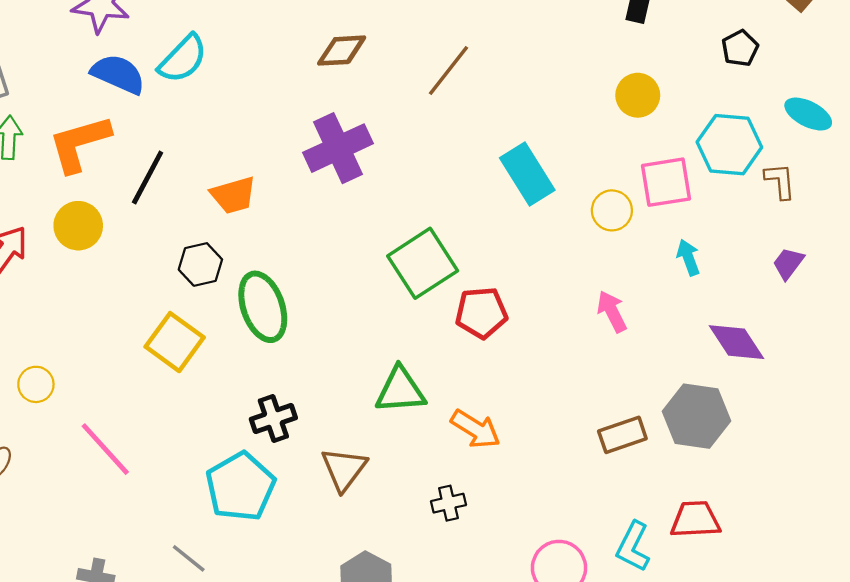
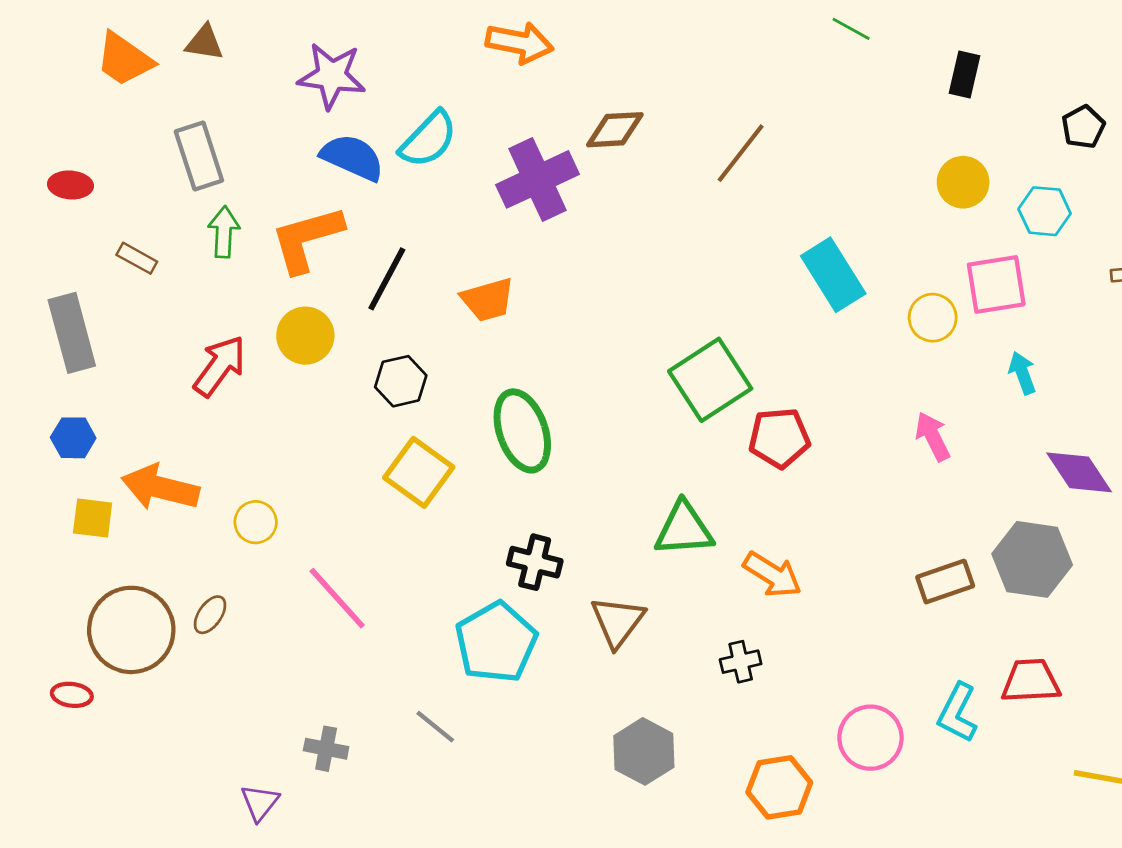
cyan hexagon: (729, 145) -> (1045, 211), moved, size x0.7
purple cross: (338, 148) -> (537, 179), moved
black hexagon: (200, 264) -> (401, 381), moved
black cross: (273, 418) -> (535, 562), turned 33

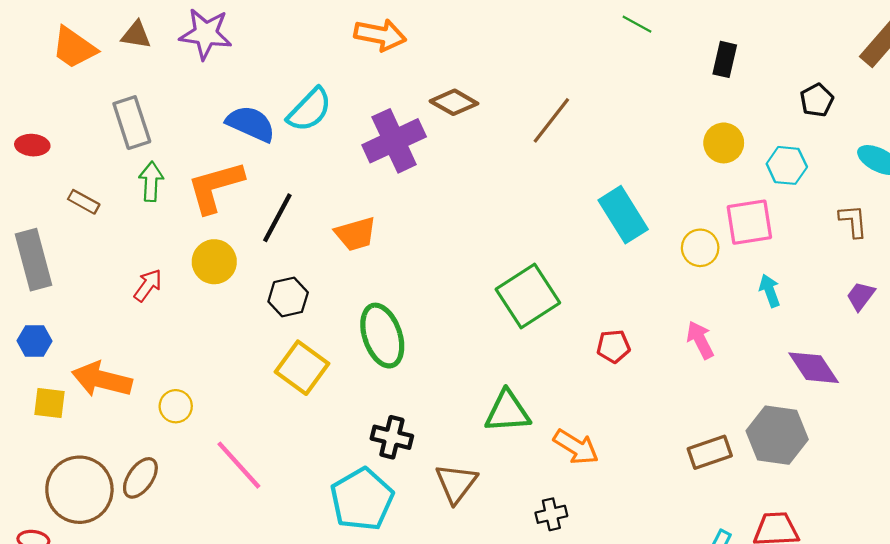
purple star: (332, 76) -> (206, 34), moved
brown diamond: (615, 130) -> (454, 102), turned 33
red arrow: (220, 366) -> (148, 285), size x0.7
red pentagon: (779, 438) -> (613, 346), moved, size x0.7
brown ellipse: (210, 615) -> (140, 478), size x1.4

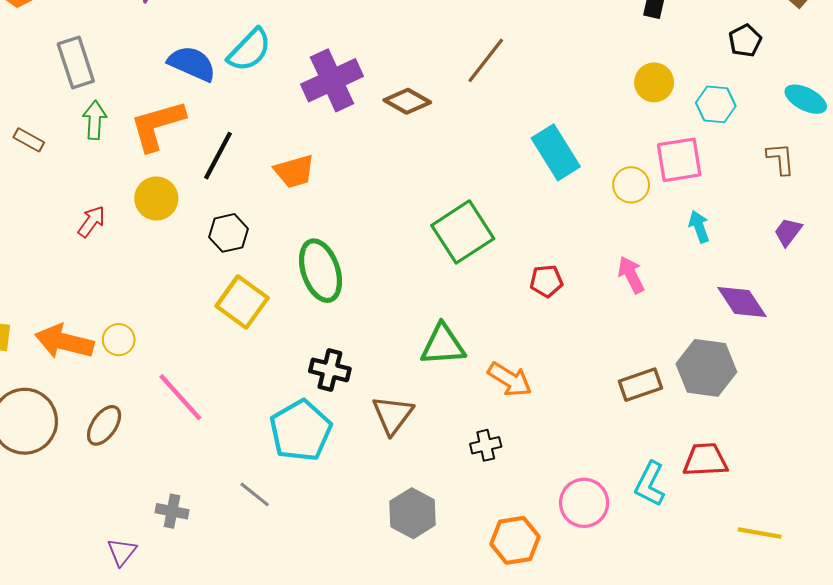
brown diamond: (454, 102) -> (407, 101), moved
orange arrow: (102, 379) -> (64, 342), moved
brown ellipse: (140, 478) -> (104, 425), moved

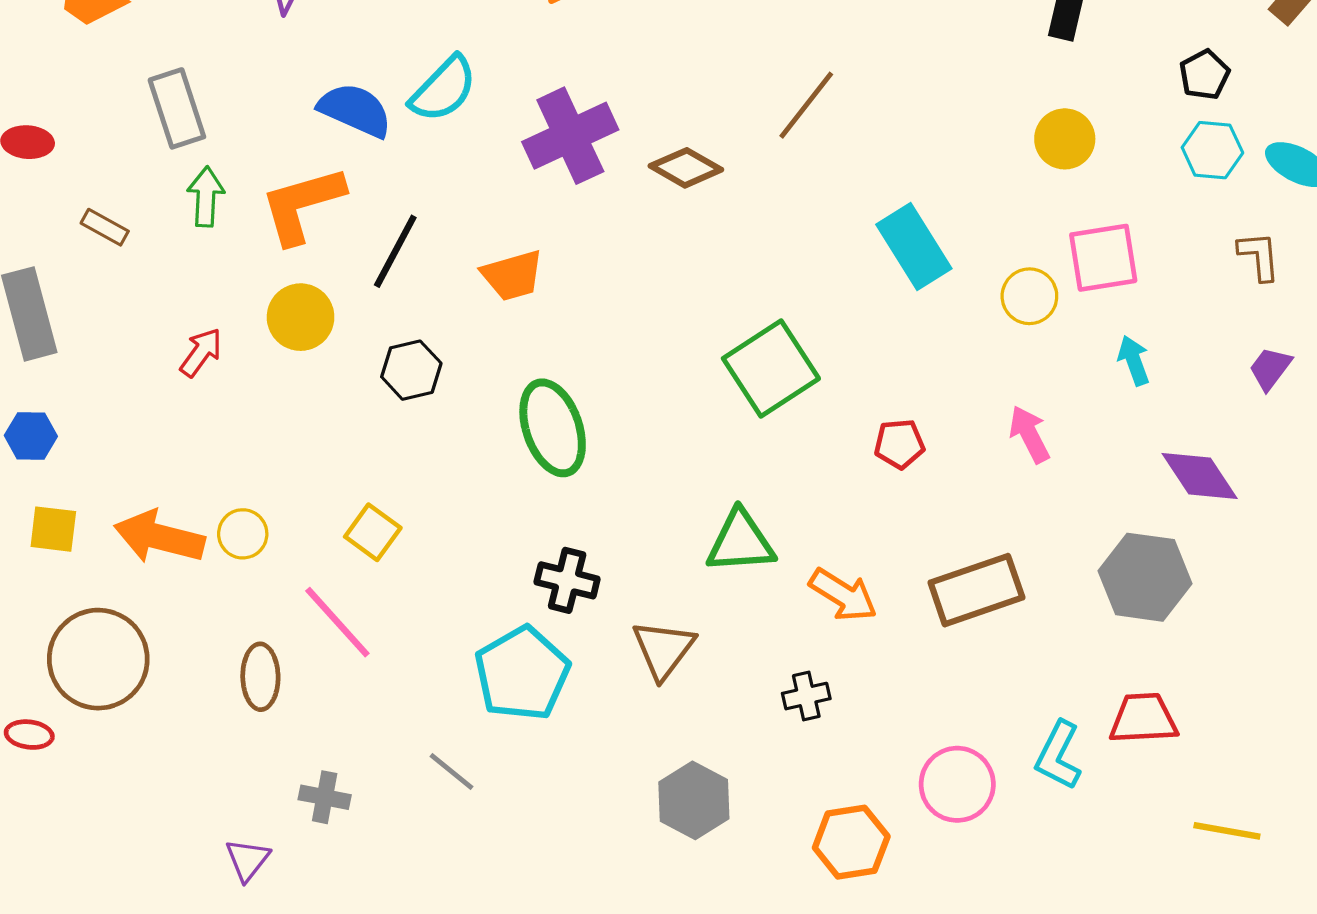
cyan hexagon: (716, 104) -> (1212, 150), moved
yellow square: (242, 302) -> (373, 532), moved, size x0.7
brown rectangle: (640, 385) -> (976, 590), moved, size x1.4
brown ellipse: (104, 425) -> (260, 677), moved, turned -36

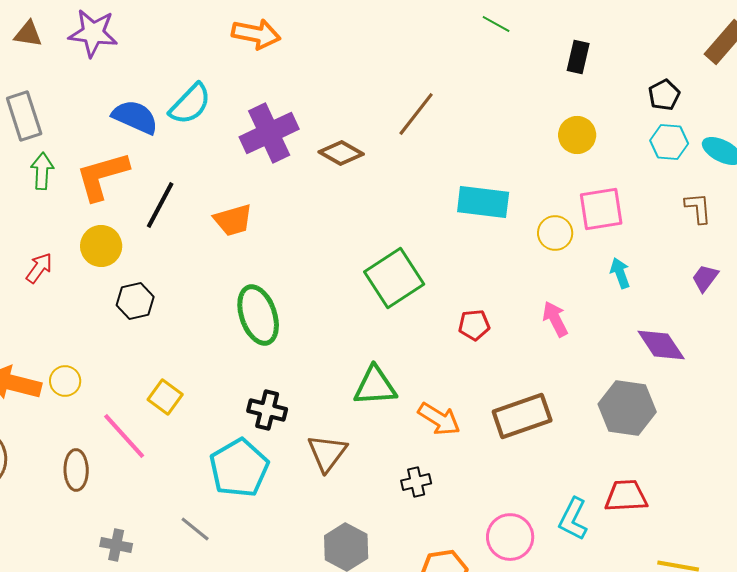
cyan rectangle: (914, 246) -> (483, 202), turned -51
black hexagon: (411, 370) -> (135, 301), moved
yellow square: (373, 532) -> (165, 397), moved

